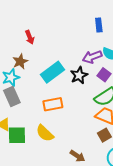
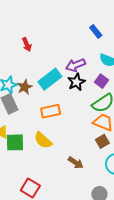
blue rectangle: (99, 25) -> (96, 31), turned -32
purple arrow: (92, 57) -> (75, 65), moved
brown star: (20, 61) -> (25, 87), moved

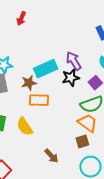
red arrow: (27, 44) -> (21, 18), moved, turned 32
purple arrow: (75, 65) -> (74, 61), turned 66
brown star: (25, 87) -> (29, 83), moved

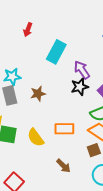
cyan rectangle: (46, 69) -> (56, 52), moved, turned -35
orange rectangle: (39, 100) -> (64, 129), moved

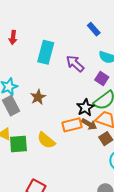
black star: (80, 87) -> (85, 108), moved
brown arrow: (64, 166) -> (89, 124), moved

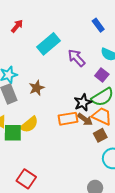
red arrow: (13, 37) -> (17, 26), turned -152
cyan rectangle: (46, 52) -> (48, 44), turned 30
yellow semicircle: (46, 140) -> (29, 124), moved, turned -84

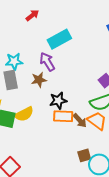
purple arrow: (77, 58) -> (47, 62), moved
black star: (83, 103) -> (58, 101), moved
brown square: (100, 135) -> (84, 155), moved

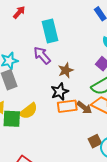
cyan rectangle: (59, 39) -> (50, 31), turned -65
brown star: (39, 80) -> (66, 70), moved

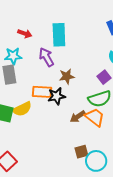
red arrow: (19, 12) -> (25, 34), moved, turned 56
orange rectangle: (67, 106) -> (42, 92), moved
brown arrow: (84, 108) -> (78, 117), turned 98

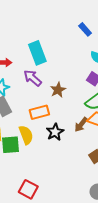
black star: (57, 96) -> (55, 132), moved
yellow semicircle: (22, 109) -> (26, 135), turned -66

